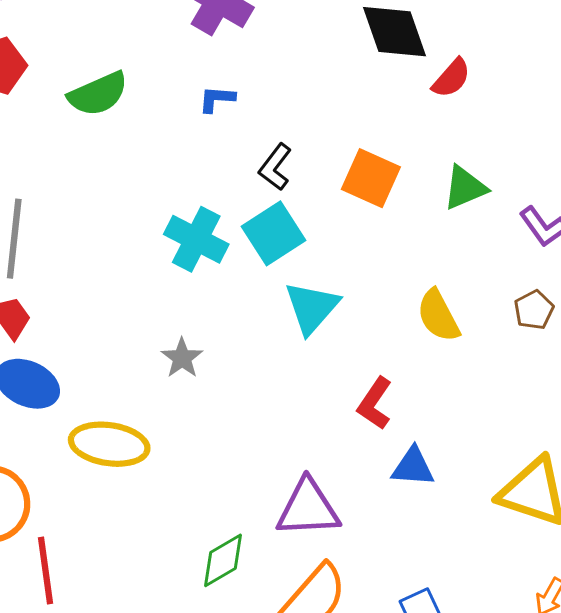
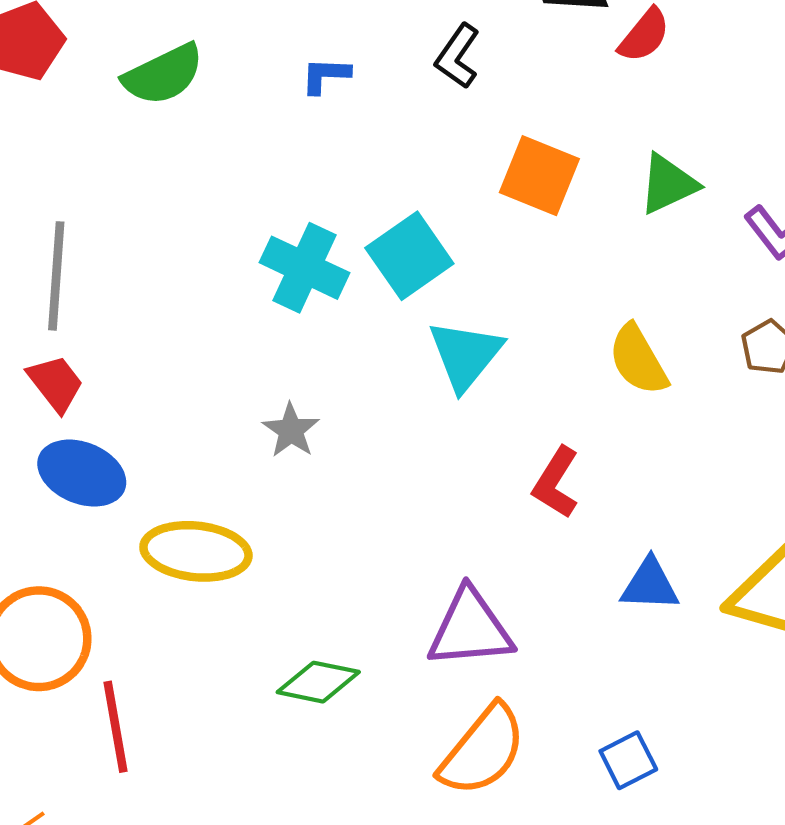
black L-shape: (275, 167) -> (458, 56), moved
blue triangle: (413, 467) -> (650, 585), moved
green diamond: (223, 560) -> (318, 682), moved, turned 44

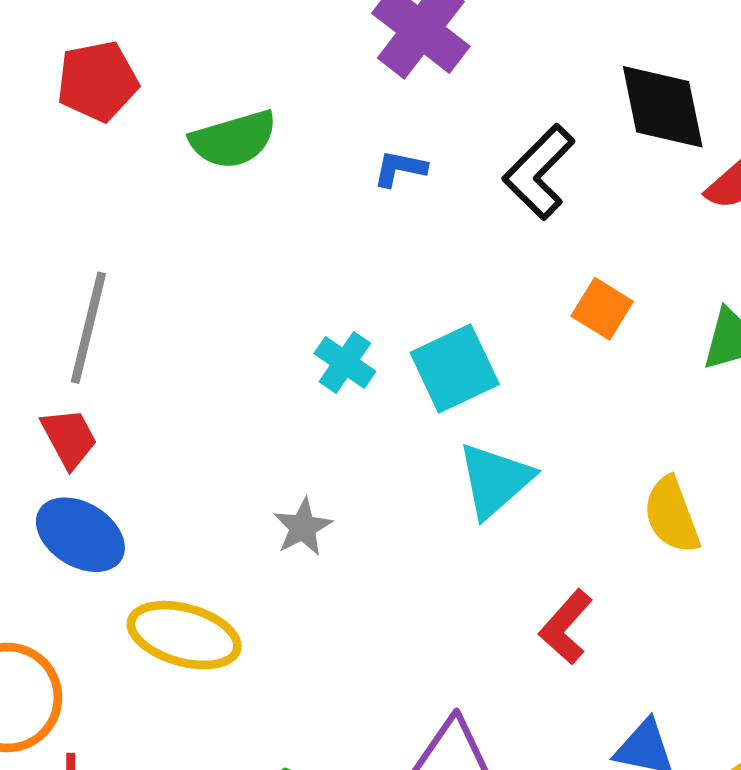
black L-shape: (458, 56) -> (539, 172), size x1.4
orange square: (539, 176) -> (602, 309), size x0.7
cyan cross: (304, 268) -> (345, 362), size x0.7

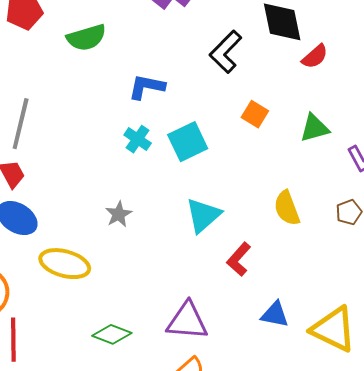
blue L-shape: (400, 169) -> (146, 87), moved, size x1.5
cyan triangle: (495, 480) -> (203, 215), moved

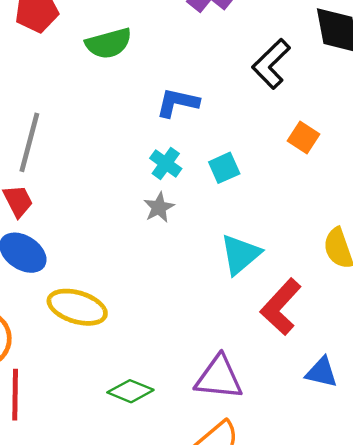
cyan square: (188, 142) -> (224, 168), size x0.7
gray star: (119, 214) -> (159, 207), moved
red L-shape: (239, 259) -> (281, 307), size x1.4

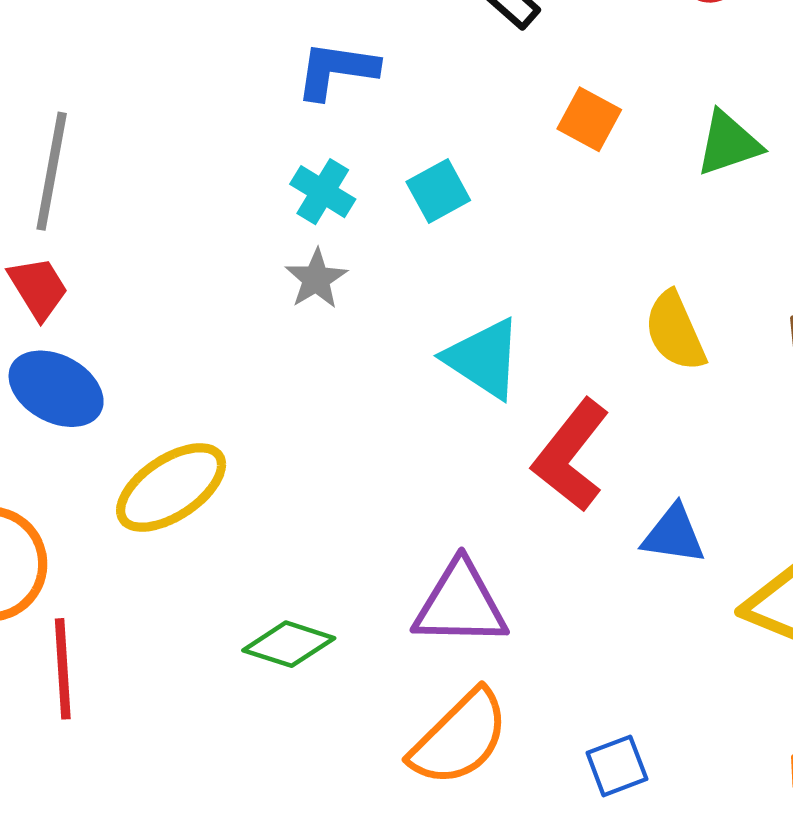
cyan triangle: (240, 254) -> (483, 358), turned -42
yellow ellipse: (77, 307) -> (171, 488), turned -46
blue triangle: (322, 372) -> (674, 535), moved

